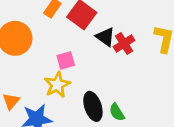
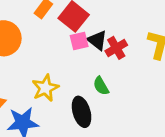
pink square: (66, 60) -> (79, 41), moved
green semicircle: (117, 112) -> (101, 86), moved

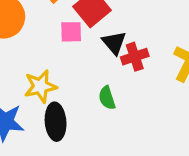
pink square: (79, 41) -> (71, 32), moved
black ellipse: (82, 112) -> (56, 122), moved

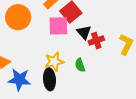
pink square: (71, 32) -> (58, 26), size x1.5
yellow star: (40, 86) -> (54, 62), moved

